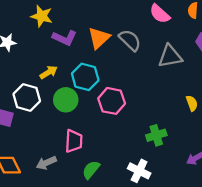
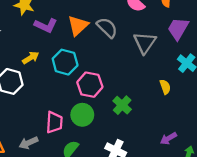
gray triangle: (170, 56) -> (145, 43), turned -45
green circle: (66, 100) -> (82, 115), moved
green cross: (156, 135) -> (122, 105), moved, turned -30

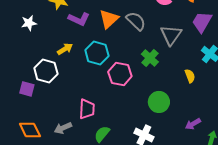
green cross: (122, 105) -> (150, 58), moved
green circle: (82, 115) -> (159, 102), moved

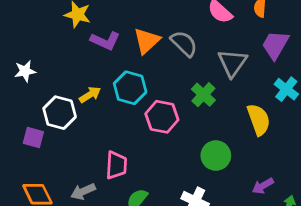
white star: (29, 23) -> (25, 71), moved
yellow arrow: (65, 49) -> (90, 95), moved
yellow semicircle: (190, 76) -> (259, 120), size x1.6

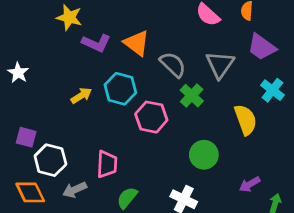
orange triangle: (147, 41) -> (137, 43), turned -40
gray semicircle: (184, 44) -> (173, 65), moved
purple trapezoid: (275, 45) -> (262, 47), turned -84
white star: (25, 71) -> (18, 73), turned -30
white hexagon: (60, 113) -> (50, 160), moved

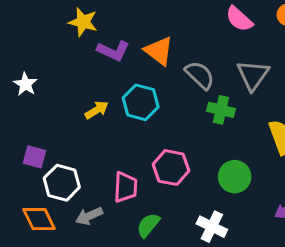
green cross: (192, 96) -> (221, 110), turned -30
pink hexagon: (151, 117) -> (171, 168), moved

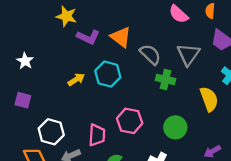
purple square: (35, 157) -> (23, 100), moved

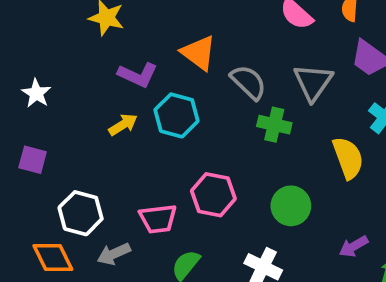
purple L-shape: (88, 37) -> (138, 75), moved
pink trapezoid: (97, 135) -> (158, 219), turned 80

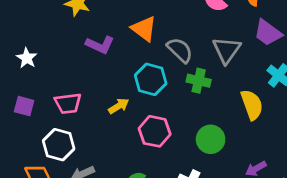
cyan hexagon: (176, 115) -> (151, 79), moved
yellow arrow: (123, 125) -> (119, 106), moved
pink trapezoid: (158, 219) -> (68, 103), moved

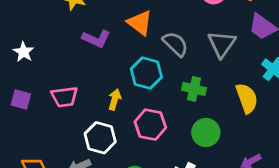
green cross: (199, 81) -> (194, 89), moved
yellow arrow: (119, 106) -> (115, 99), turned -42
white hexagon: (59, 145) -> (100, 138), moved

